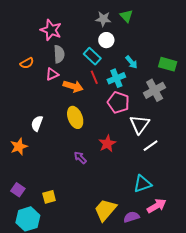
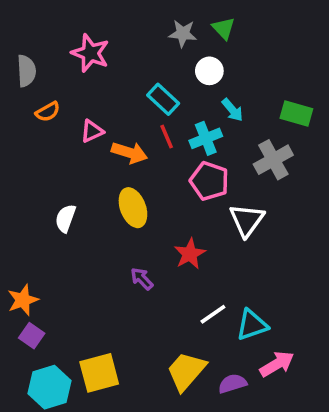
white circle: (106, 40) -> (209, 71), moved
gray semicircle: (59, 54) -> (26, 71), moved
white line: (151, 146) -> (213, 314), moved
orange star: (19, 147) -> (23, 300), moved
yellow square: (49, 197) -> (99, 373), moved, size x1.6

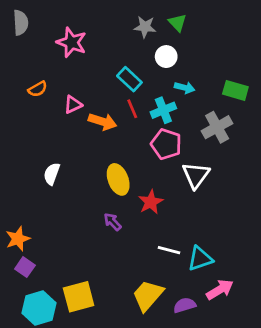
gray semicircle: (26, 71) -> (21, 23), moved
cyan arrow: (232, 110) -> (185, 88), turned -36
yellow ellipse: (133, 208) -> (118, 179), moved
white line: (213, 314) -> (169, 250), turned 50

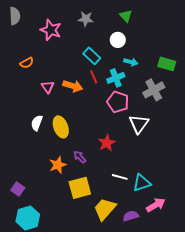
gray star: (145, 27) -> (86, 19), moved
pink triangle: (73, 105) -> (48, 87), moved, turned -40
yellow ellipse: (118, 179) -> (61, 127), moved
orange star: (18, 239) -> (58, 165), moved
yellow square: (79, 297) -> (80, 188), moved

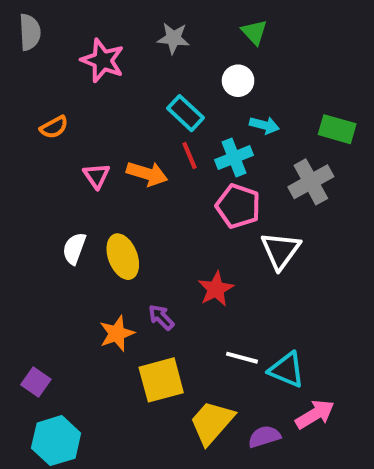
cyan triangle: (142, 183) -> (287, 370), turned 42

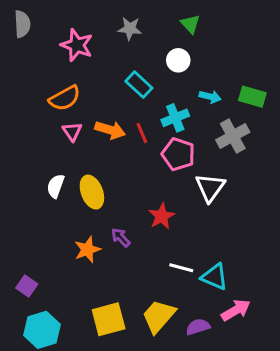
cyan arrow: (264, 125) -> (210, 97), moved
orange semicircle: (54, 127) -> (65, 98), moved, size x1.5
red line: (190, 156) -> (142, 133), moved
yellow square: (161, 380) -> (109, 319), moved

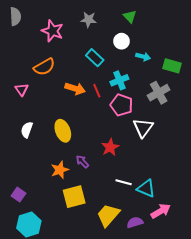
cyan arrow: (210, 97) -> (143, 57), moved
pink triangle: (72, 131) -> (22, 90), moved
white semicircle: (56, 186) -> (27, 130), moved
yellow square: (109, 319) -> (74, 197), moved

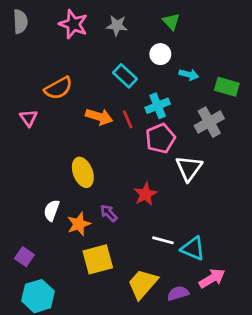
pink star: (53, 31) -> (73, 24), moved
pink pentagon: (121, 105) -> (160, 138), turned 30
white semicircle: (27, 130) -> (52, 210), moved

